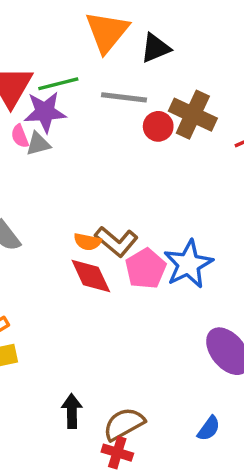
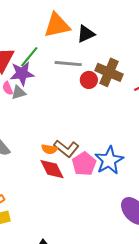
orange triangle: (107, 32) -> (57, 25), turned 40
green line: (58, 84) -> (29, 57), turned -35

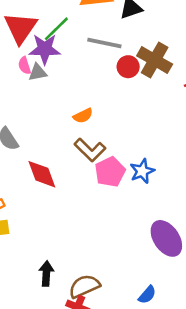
orange semicircle: (49, 149) -> (83, 116), moved, turned -42
blue star: (109, 160) -> (142, 171), size x0.7
red diamond: (52, 169) -> (42, 174), moved

